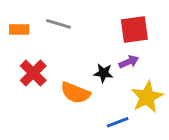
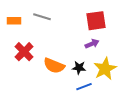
black star: (103, 73) -> (79, 68), moved

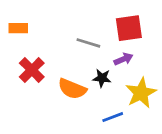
gray line: (42, 17) -> (88, 43), moved
black star: (79, 68) -> (102, 78), moved

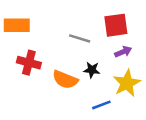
orange rectangle: (18, 28) -> (17, 25), size x1.5
purple arrow: (123, 59) -> (123, 52), moved
red cross: (32, 70) -> (29, 63), turned -30

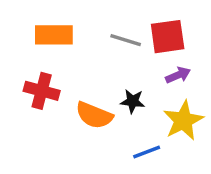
orange rectangle: (17, 25) -> (54, 35), moved
gray line: (80, 38) -> (126, 40), moved

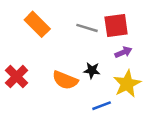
orange rectangle: (54, 35) -> (37, 24), turned 45
red cross: (42, 91) -> (17, 77), moved, turned 30

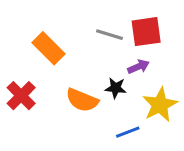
orange rectangle: (37, 24) -> (49, 48), moved
purple arrow: (123, 52) -> (138, 67), moved

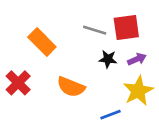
purple arrow: (138, 67) -> (137, 59), moved
black star: (116, 88) -> (108, 59), moved

